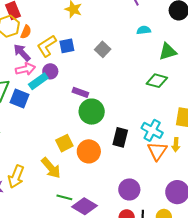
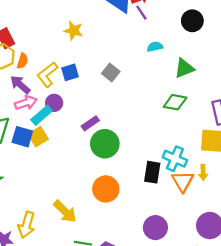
purple rectangle: (80, 92) -> (90, 123), turned -49
black rectangle: (120, 137) -> (152, 172), moved
yellow square: (64, 143) -> (38, 137), moved

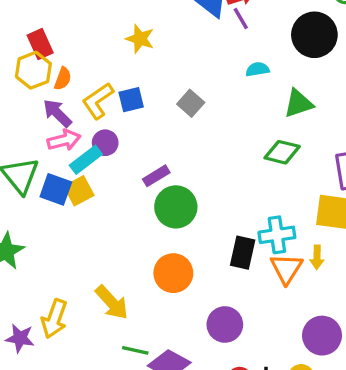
black circle: (192, 21) -> (314, 35), size x1.4
cyan cross: (175, 159) -> (277, 235), turned -35
purple circle: (155, 228) -> (225, 324), moved

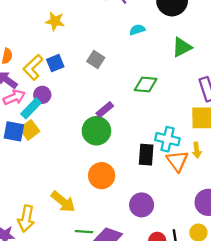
green triangle: (298, 103) -> (182, 47), moved
green diamond: (282, 152) -> (146, 84), moved
purple rectangle: (156, 176) -> (105, 110), moved
cyan cross: (277, 235) -> (167, 139), turned 30

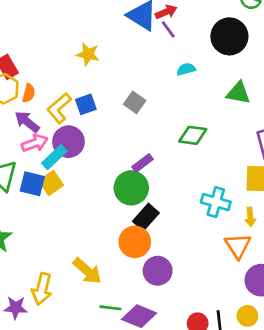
green triangle: (182, 47) -> (238, 93), turned 35
purple circle: (42, 95) -> (68, 142), size x1.5
black rectangle: (146, 155) -> (146, 217), moved, turned 35
orange triangle: (177, 161) -> (238, 246), moved
purple circle: (142, 205) -> (158, 271), moved

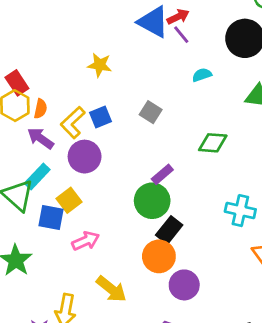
pink arrow: (35, 143) -> (86, 241), moved
cyan rectangle: (54, 157) -> (37, 177), moved
blue square: (32, 184) -> (51, 218), moved

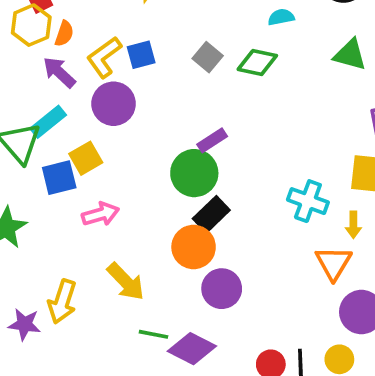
green diamond: (213, 143) -> (257, 63), moved
blue square: (51, 218) -> (59, 178), turned -32

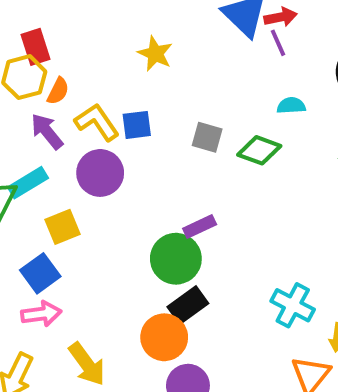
yellow L-shape: (104, 57) -> (97, 122), turned 84
gray square: (208, 57) -> (207, 137), turned -32
blue square: (59, 178) -> (40, 273), moved, turned -30
pink arrow: (100, 214) -> (41, 314), moved

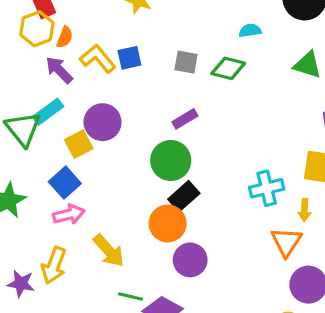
purple circle: (100, 173) -> (103, 122), moved
purple rectangle: (200, 227) -> (185, 119), moved
cyan cross: (293, 305) -> (267, 188), turned -36

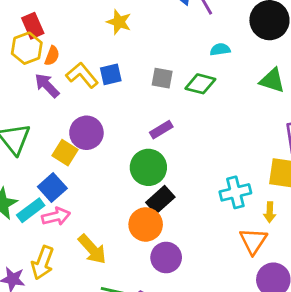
cyan rectangle: (48, 112) -> (31, 210), moved
yellow square: (79, 144) -> (65, 153), turned -30

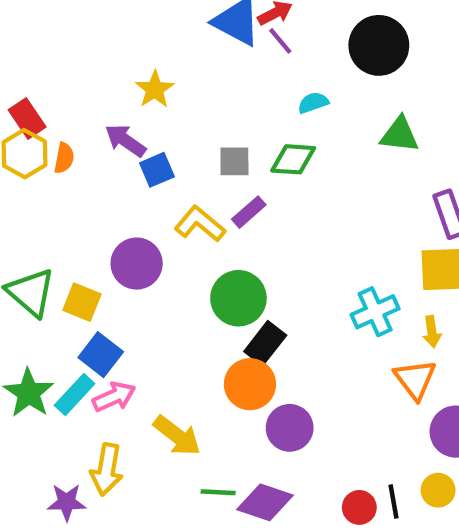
yellow star: (119, 22) -> (155, 89), turned 30
yellow L-shape: (82, 75) -> (200, 224), moved
purple arrow: (47, 85) -> (125, 140), moved
purple rectangle: (161, 130) -> (249, 212), moved
yellow square: (65, 153) -> (82, 302), moved

